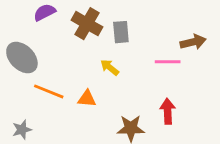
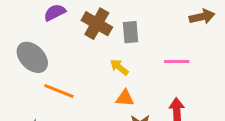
brown arrow: (193, 42) -> (202, 17), moved
orange triangle: (87, 99) -> (125, 98), moved

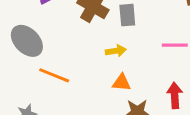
yellow arrow: (119, 67) -> (116, 51), turned 132

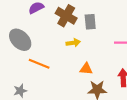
yellow arrow: (116, 51) -> (73, 43), moved

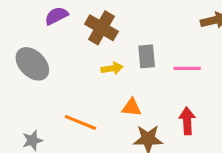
gray rectangle: (90, 22) -> (147, 56), moved
orange line: (39, 64) -> (80, 122), moved

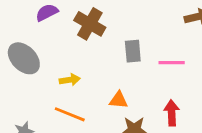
yellow arrow: (112, 68) -> (70, 80), moved

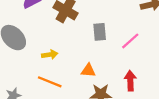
pink line: (172, 63) -> (130, 41), turned -42

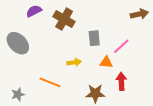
yellow arrow: (50, 55) -> (74, 62), moved
orange triangle: (88, 70) -> (106, 62), moved

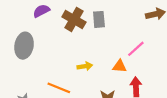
gray rectangle: (94, 38) -> (99, 19), moved
gray ellipse: (18, 43) -> (24, 46), turned 55

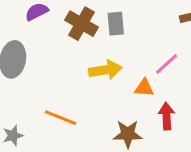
yellow arrow: (85, 66) -> (105, 70), moved, size x1.5

